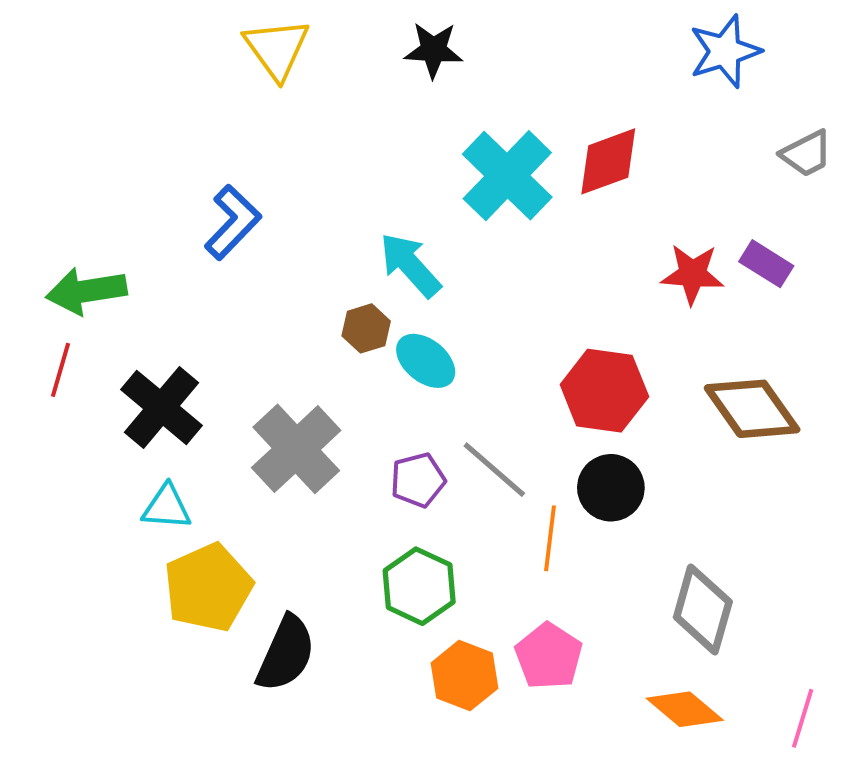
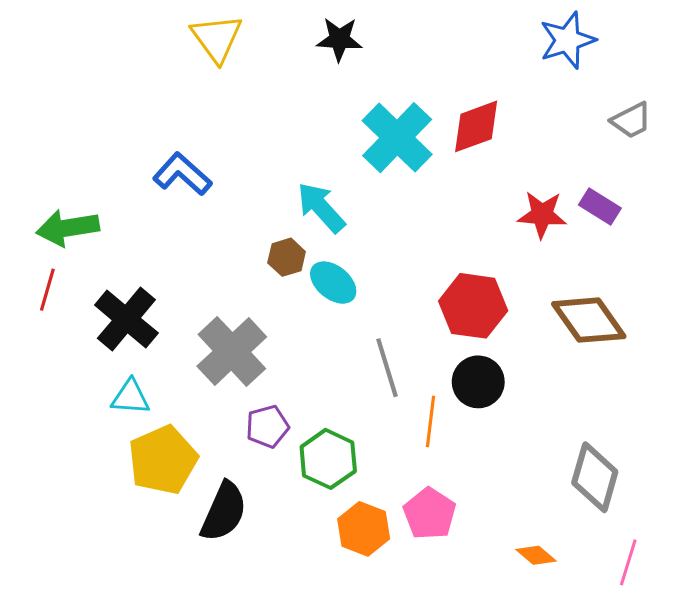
blue L-shape: (233, 222) -> (182, 174), turned -92
gray line: (494, 470) -> (387, 368), turned 32
purple pentagon: (418, 480) -> (267, 426), moved
gray diamond: (703, 610) -> (595, 477), moved
orange diamond: (685, 709) -> (536, 555), size x0.7

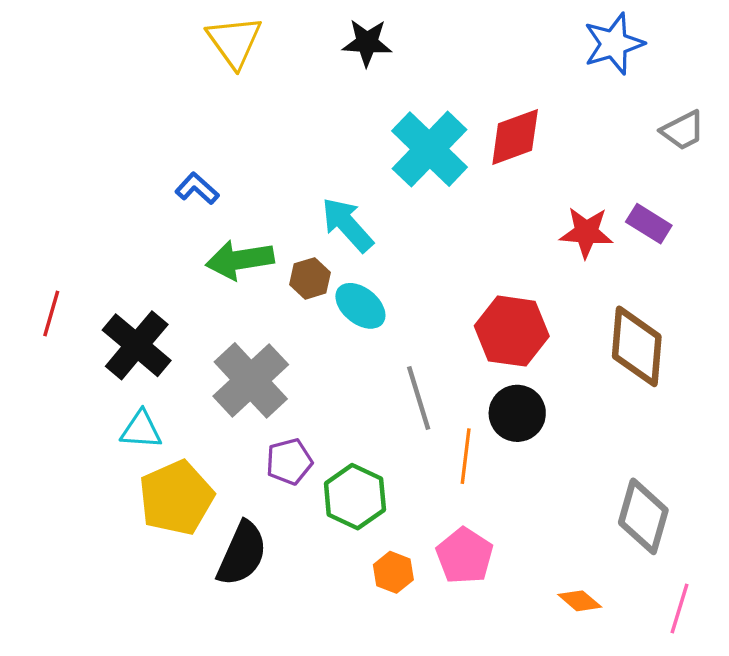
blue L-shape: (182, 174) -> (197, 189), size x0.7
green arrow: (68, 228) -> (240, 260), moved
brown diamond: (589, 320) -> (637, 346), turned 40
orange hexagon: (364, 529) -> (393, 572), size x0.7

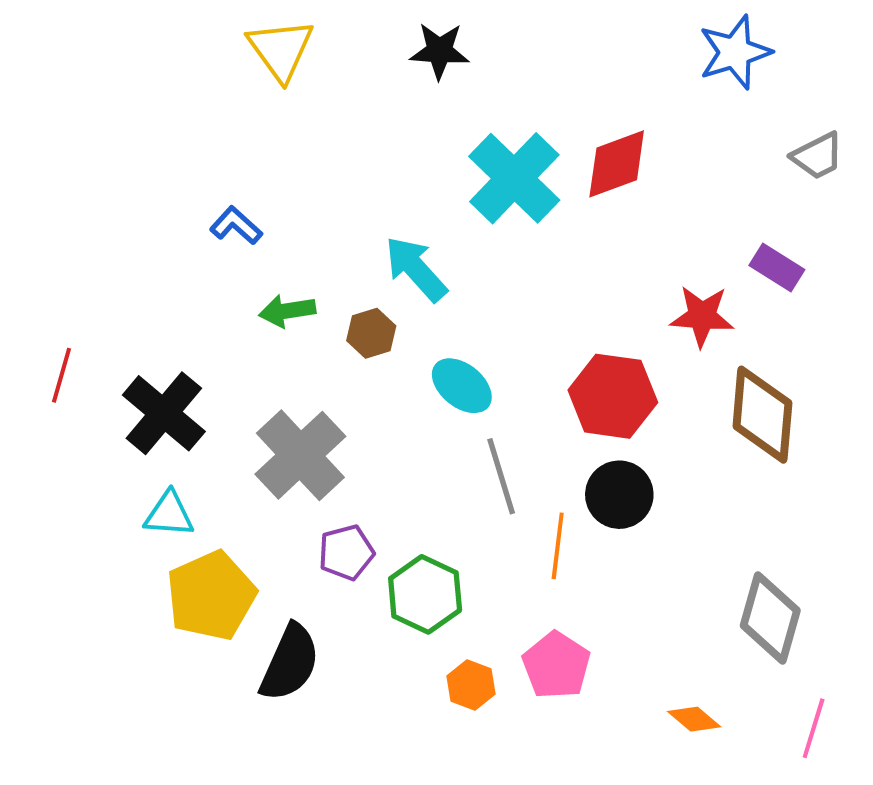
red star: (586, 232) -> (702, 316), moved
green arrow: (240, 260) -> (287, 311), size x0.7
cyan ellipse: (360, 306) -> (462, 386), moved

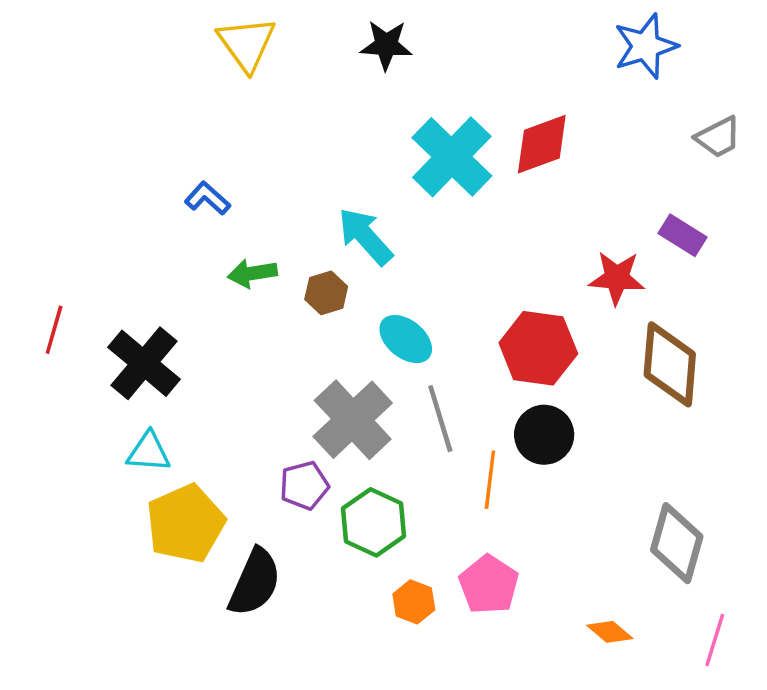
gray cross: (300, 455) -> (353, 420), moved

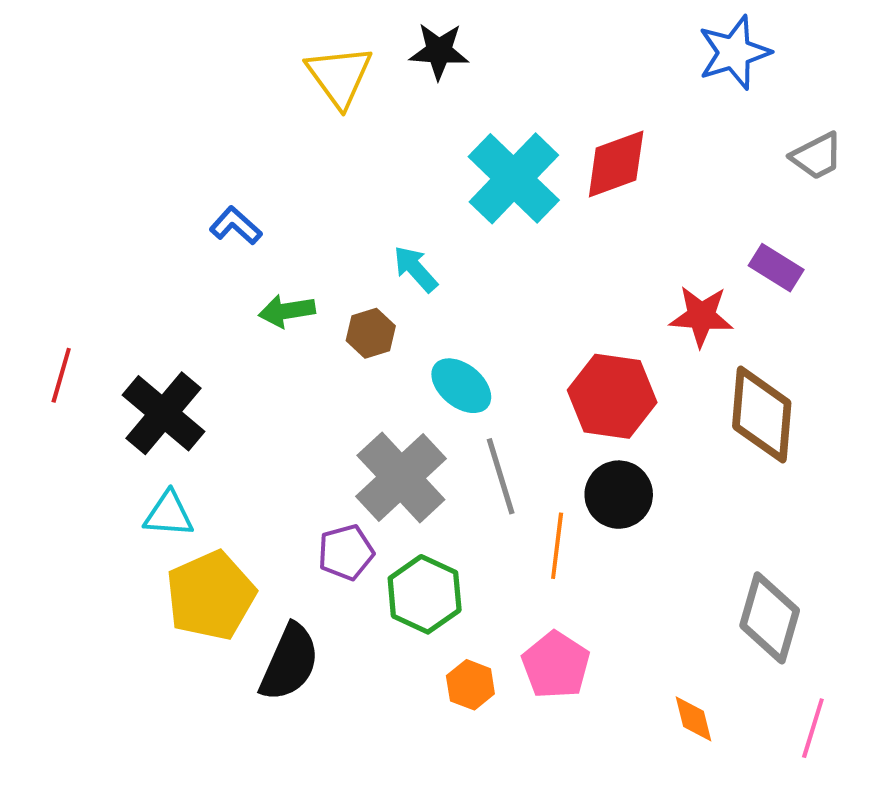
yellow triangle: (247, 44) -> (339, 76), moved
cyan arrow: (365, 236) -> (415, 269), size x0.7
orange diamond: (610, 632) -> (693, 719), turned 36

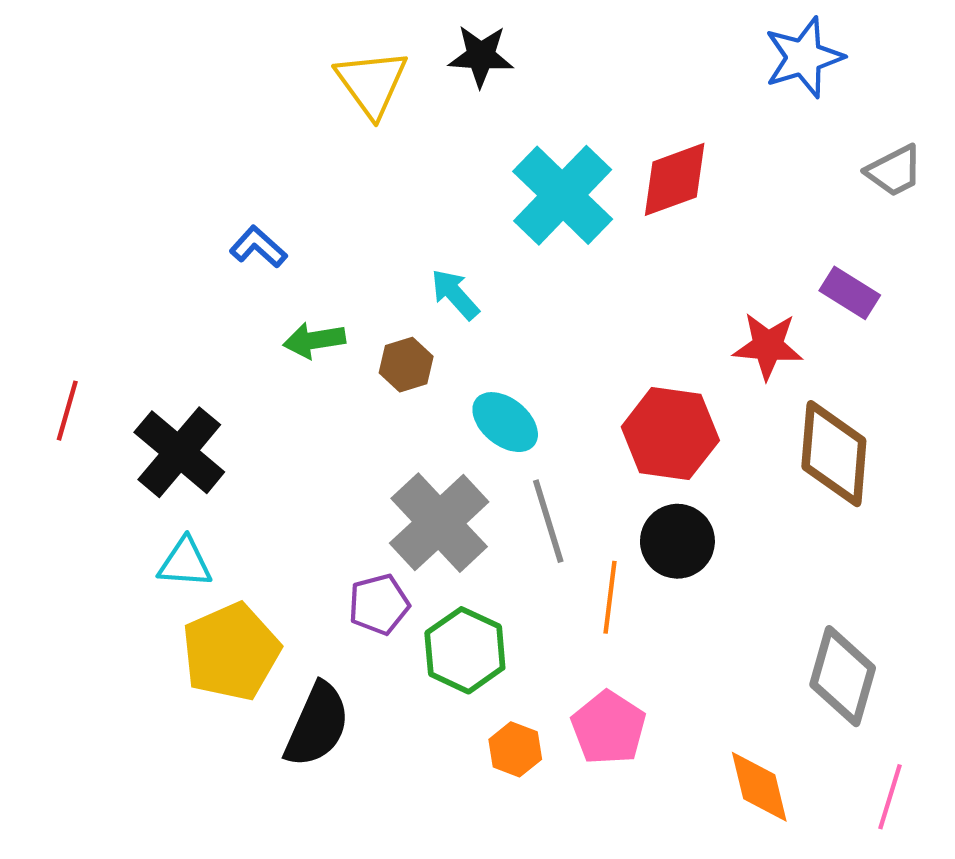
orange diamond: (693, 719) -> (759, 787), size x1.4

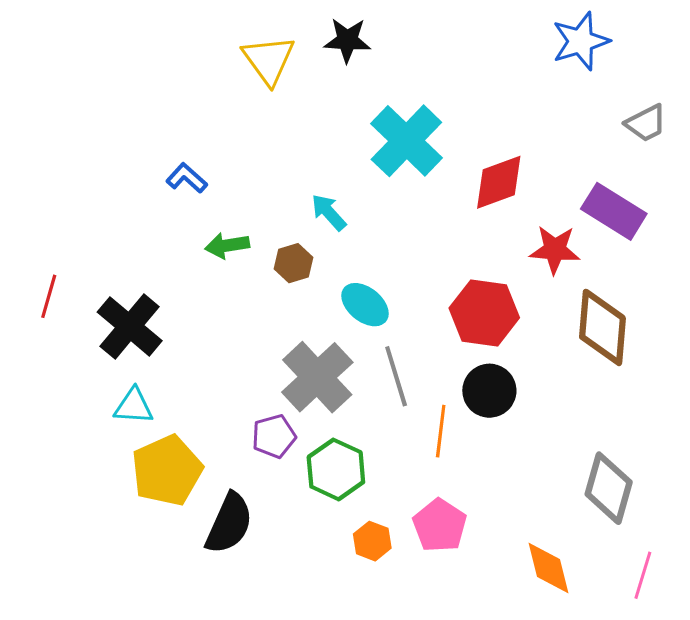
red diamond: (675, 179) -> (499, 182), moved
purple rectangle: (850, 293) -> (614, 211), size x1.5

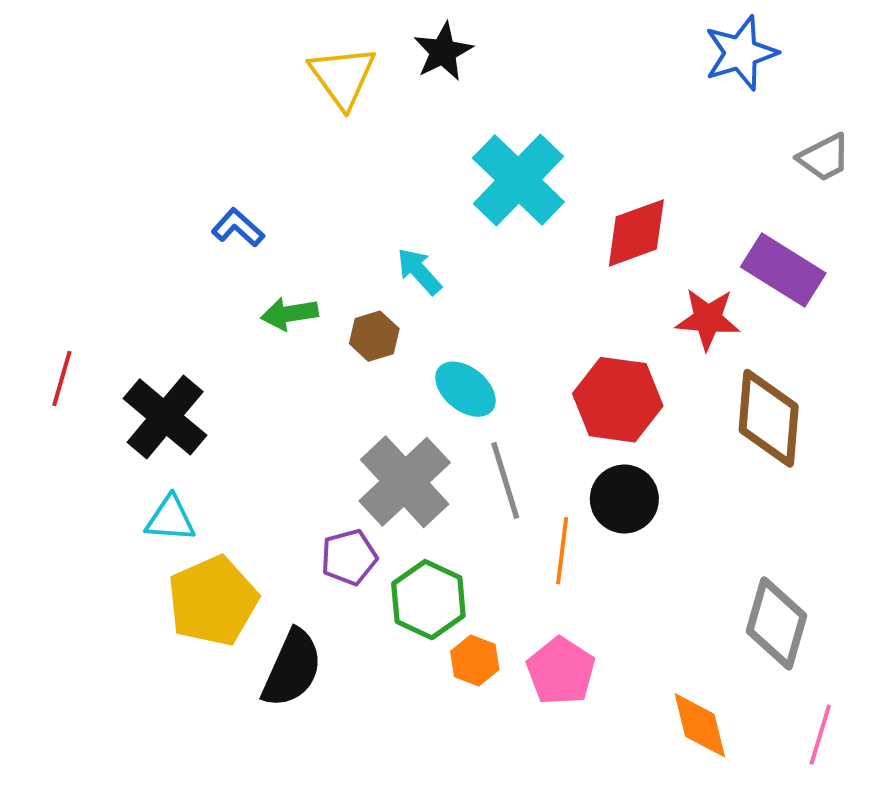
black star: (347, 40) -> (443, 52), turned -30
orange hexagon: (372, 541) -> (475, 660), moved

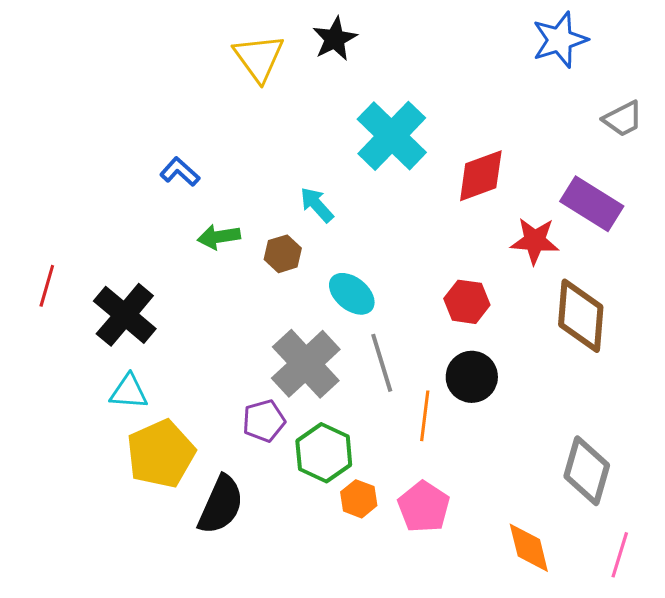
red hexagon: (618, 400) -> (467, 302), size x0.7

